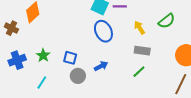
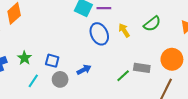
blue ellipse: (103, 31) -> (99, 34), moved
gray rectangle: (142, 51) -> (142, 68), moved
cyan line: (42, 82) -> (33, 81), moved

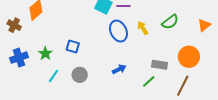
blue square: (52, 61) -> (73, 46), moved
blue arrow: (84, 70) -> (119, 69), moved
green line: (123, 76) -> (149, 81), moved

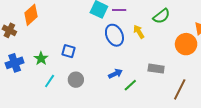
green semicircle: (170, 22) -> (161, 16), moved
orange circle: (189, 57) -> (186, 44), moved
green line: (149, 81) -> (130, 85), moved

